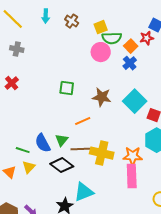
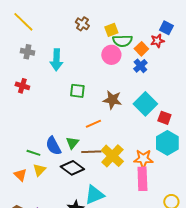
cyan arrow: (46, 16) -> (56, 60), moved, size x1.5
red cross: (12, 83) -> (22, 86), turned -32
yellow cross: (102, 153) -> (112, 156), turned 30

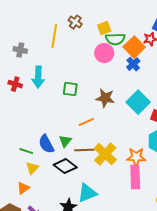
yellow line: (23, 22) -> (54, 36), moved, turned 55
orange square: (141, 49) -> (134, 47), size x1.5
cyan arrow: (56, 60) -> (38, 77), moved
orange triangle: (20, 175) -> (23, 188), moved, turned 40

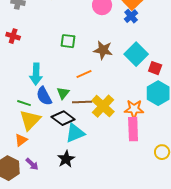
cyan arrow: (38, 77) -> (36, 74), moved
yellow triangle: (32, 168) -> (30, 120), size x1.6
cyan triangle: (87, 193) -> (75, 133), moved

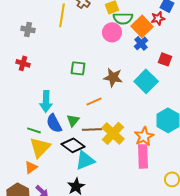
red square: (155, 68) -> (165, 59), moved
orange star: (134, 109) -> (144, 136), turned -30

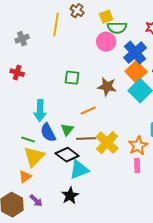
orange square: (142, 26) -> (136, 72), moved
gray cross: (28, 29) -> (22, 39), turned -32
blue cross: (141, 43) -> (135, 53), size x1.6
pink rectangle: (143, 156) -> (137, 166), size x0.6

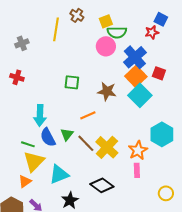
brown line: (86, 139) -> (86, 143), turned 48
black diamond: (67, 155) -> (102, 185), moved
cyan triangle: (79, 170) -> (59, 174), moved

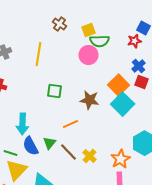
yellow line: (56, 29) -> (38, 54), moved
blue cross: (135, 57) -> (138, 66), moved, size x0.6
yellow cross: (107, 147) -> (90, 156), size x0.6

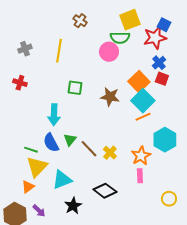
yellow square: (88, 30) -> (130, 20), moved, size x1.5
red star: (134, 41) -> (155, 38), size x1.6
cyan arrow: (22, 124) -> (54, 115), moved
orange line: (70, 124) -> (143, 117), moved

